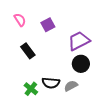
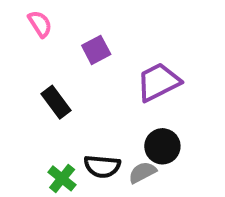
pink semicircle: (20, 20) -> (40, 24), moved
black circle: (81, 64) -> (162, 146), moved

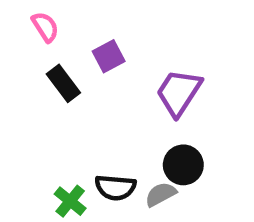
purple trapezoid: (158, 82) -> (179, 92), turned -30
black rectangle: (56, 102) -> (63, 83), moved

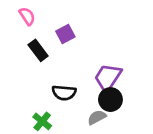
purple trapezoid: (179, 92) -> (108, 78), moved
black semicircle: (115, 188) -> (64, 93), moved

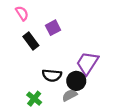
black circle: (110, 100) -> (76, 81), moved
gray semicircle: (97, 117) -> (70, 95), moved

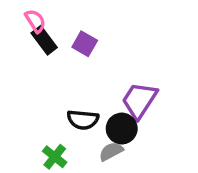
purple square: (53, 28) -> (85, 44), turned -32
black rectangle: (31, 41) -> (44, 40), moved

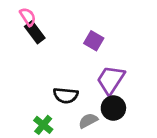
purple square: (85, 44) -> (94, 41), moved
black circle: (122, 129) -> (113, 108), moved

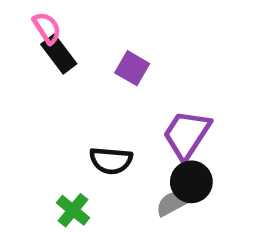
purple square: (94, 41) -> (132, 68), moved
gray semicircle: (88, 121) -> (172, 203), moved

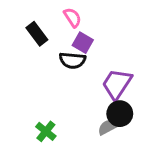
pink semicircle: (47, 28) -> (72, 18), moved
black semicircle: (111, 161) -> (72, 60), moved

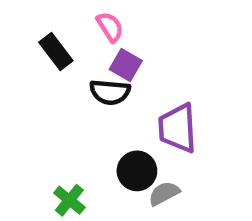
purple trapezoid: (117, 84) -> (178, 128), turned -36
black circle: (120, 114) -> (137, 171), moved

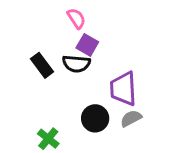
black rectangle: (56, 52) -> (42, 65), moved
gray semicircle: (164, 193) -> (131, 118), moved

